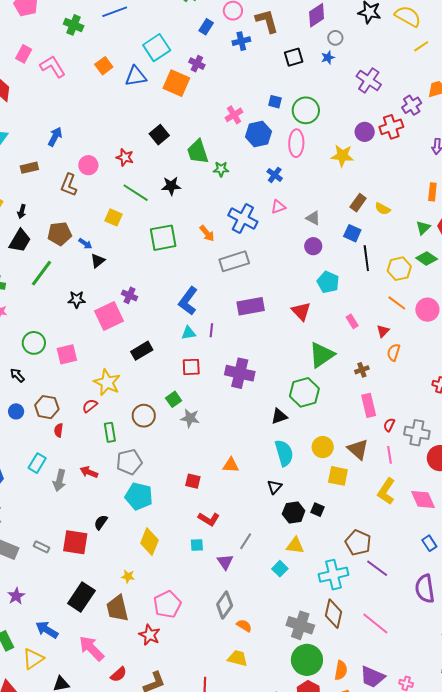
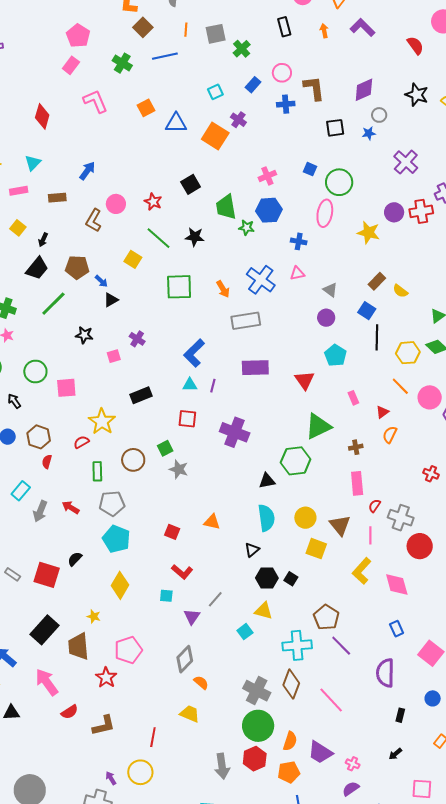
cyan square: (157, 48) -> (215, 92), moved, size x0.6
pink rectangle: (24, 54) -> (71, 65), moved
blue hexagon: (258, 134) -> (269, 210), moved
blue cross: (275, 175) -> (299, 241), turned -35
pink square: (109, 316) -> (114, 356), size x0.5

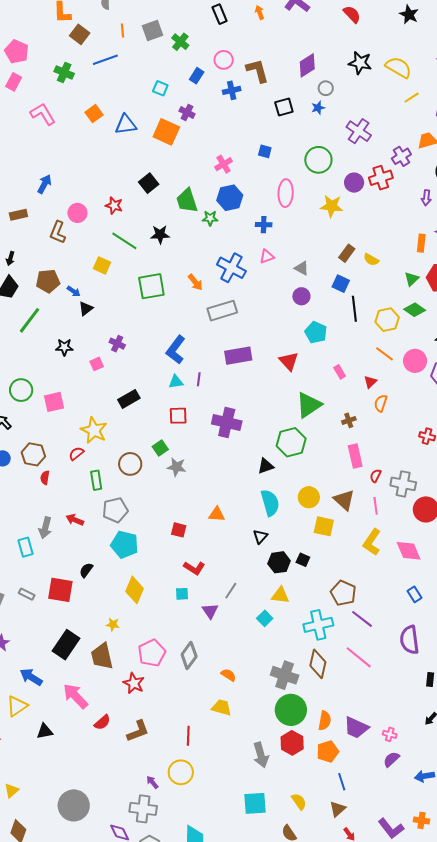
cyan square: (215, 92) -> (160, 88), turned -35
green circle: (339, 182) -> (318, 160), moved
cyan rectangle: (21, 491) -> (25, 547), moved, turned -48
gray diamond: (185, 659) -> (189, 655), moved
pink line: (331, 700) -> (359, 657), moved

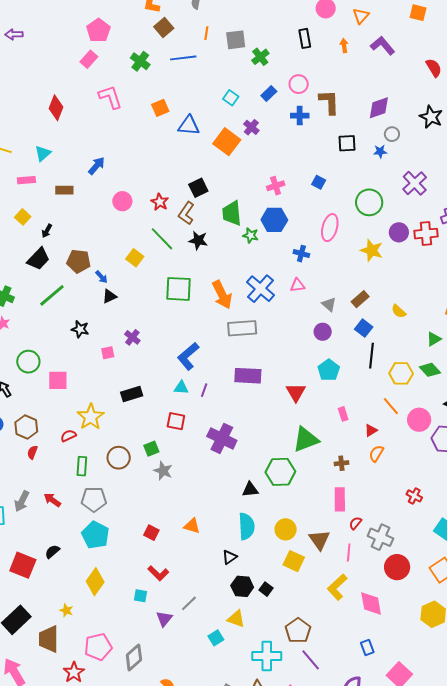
brown L-shape: (58, 232) -> (186, 213), moved
brown rectangle: (347, 253) -> (360, 299), moved
orange arrow: (195, 282) -> (222, 295), size x1.6

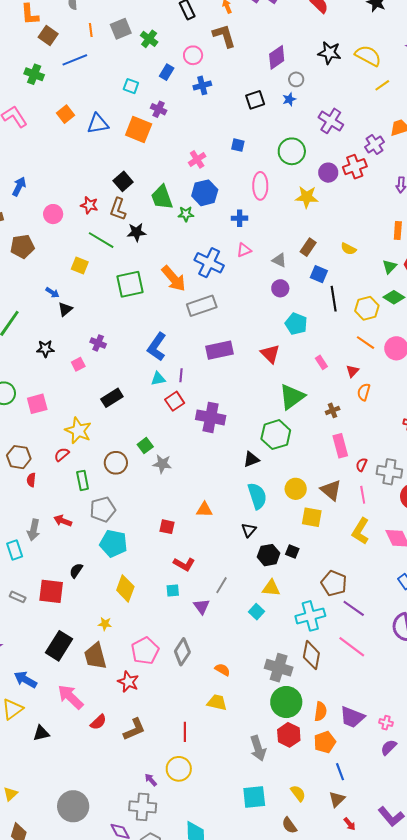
brown L-shape: (329, 102) -> (224, 36), moved
brown pentagon: (79, 261) -> (22, 246), moved
red square: (176, 421) -> (175, 401), moved, turned -30

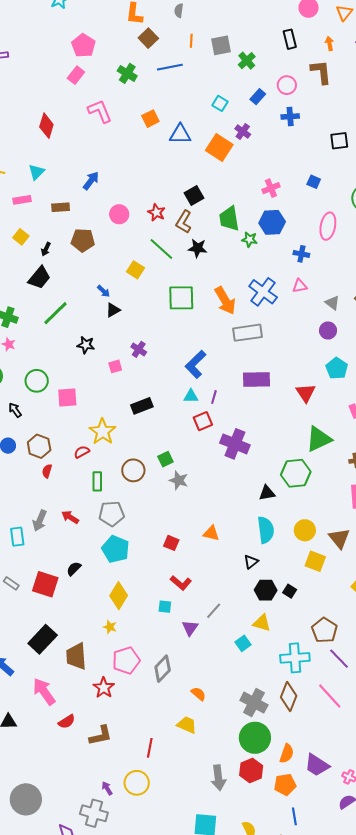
yellow star: (105, 624) -> (110, 627), moved

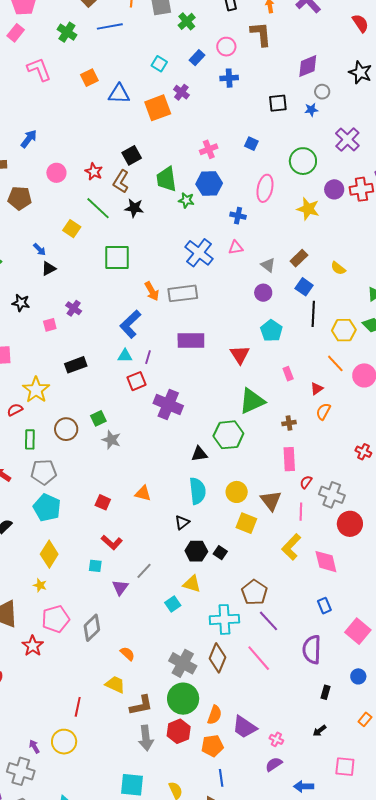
orange square: (219, 148) -> (158, 108), turned 36
orange arrow: (225, 301) -> (152, 291), moved, size x0.7
brown L-shape: (101, 736) -> (141, 705), moved

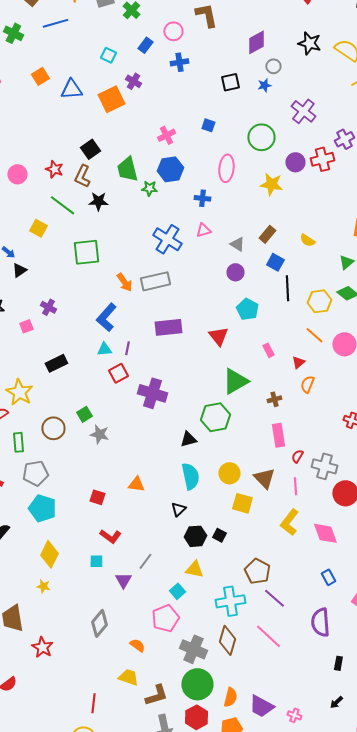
pink pentagon: (56, 619) -> (165, 618), moved

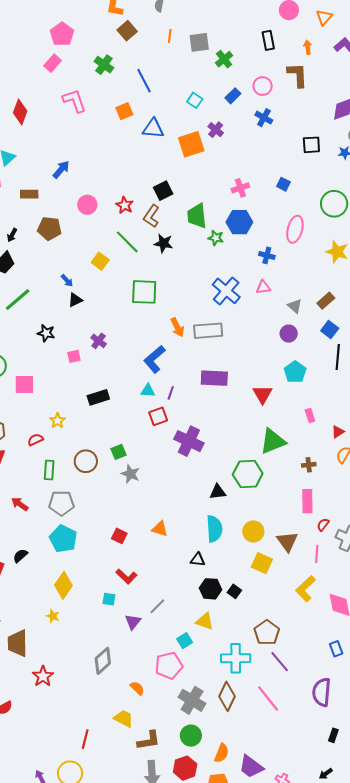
blue line: (55, 23) -> (144, 81), moved, turned 70
blue cross: (179, 62) -> (264, 118), turned 30
yellow star: (19, 392) -> (57, 421), size x0.6
black triangle: (178, 509) -> (198, 560), turned 42
green circle: (197, 684) -> (191, 736), size x0.7

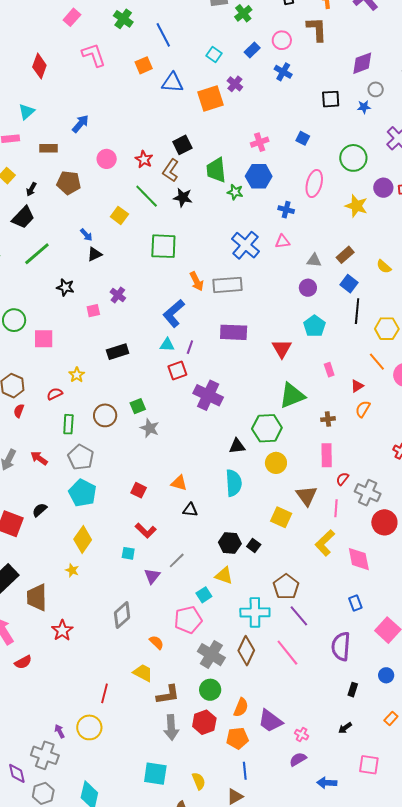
gray triangle: (295, 306) -> (314, 260), turned -35
gray pentagon: (61, 503) -> (81, 457), turned 30
yellow circle: (253, 531) -> (276, 463), moved
black triangle: (198, 560) -> (190, 510), moved

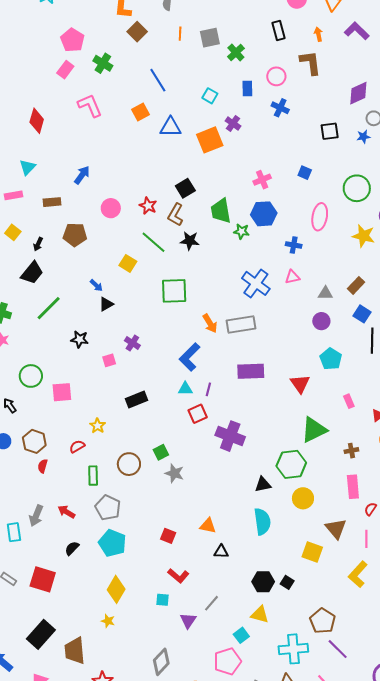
green cross: (123, 19) -> (103, 63), moved
blue rectangle: (252, 50) -> (247, 88), turned -42
black semicircle: (40, 510) -> (72, 548), moved

